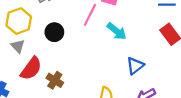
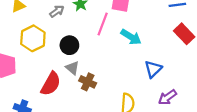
gray triangle: (18, 46) -> (72, 68), moved
brown cross: (55, 80) -> (88, 82), moved

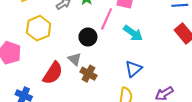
black circle: (69, 45) -> (88, 37), moved
blue triangle: (153, 69) -> (133, 69), moved

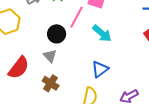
gray triangle: (75, 59) -> (50, 56), moved
brown cross: (88, 74) -> (51, 83), moved

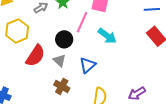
red semicircle: (19, 68) -> (35, 56), moved
blue triangle: (100, 69) -> (88, 65), moved

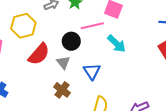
pink line: (82, 22) -> (92, 26), turned 45
blue triangle: (88, 65) -> (92, 71), turned -30

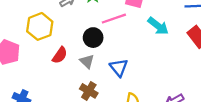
cyan arrow: (117, 44) -> (158, 26), moved
red semicircle: (39, 54) -> (60, 55), size x0.7

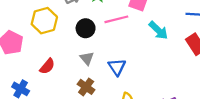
black circle: (93, 38) -> (86, 28), moved
red semicircle: (60, 55) -> (47, 66), moved

